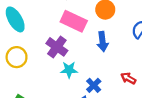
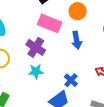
cyan star: (69, 70) -> (36, 71), moved

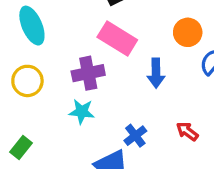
orange circle: (78, 11) -> (188, 32), moved
purple cross: (36, 47) -> (88, 73), turned 36

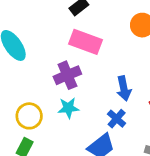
blue arrow: (156, 73) -> (124, 88), moved
yellow circle: (27, 81) -> (29, 116), moved

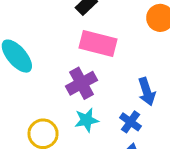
blue cross: (117, 119) -> (131, 122), moved

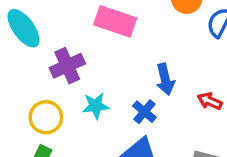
purple cross: (82, 83) -> (67, 66), moved

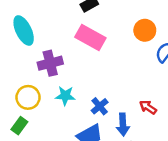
blue arrow: (165, 79) -> (123, 124), moved

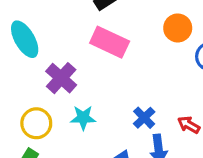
purple cross: (50, 63) -> (61, 78), turned -30
blue cross: (100, 106) -> (144, 118), moved

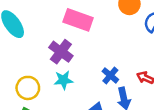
purple cross: (61, 78) -> (61, 52), moved

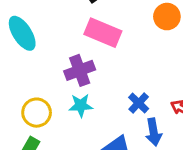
purple cross: (61, 52) -> (80, 70), turned 30

